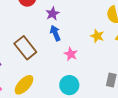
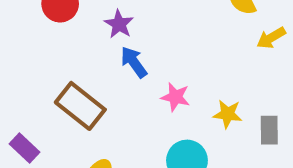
yellow star: (97, 36) -> (228, 114), moved

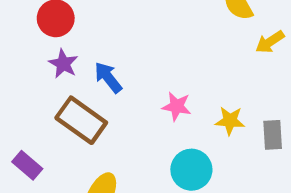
purple star: (119, 24) -> (63, 64), moved
blue arrow: (134, 62) -> (108, 77), moved

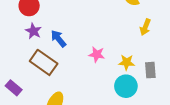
yellow arrow: (270, 42) -> (145, 27), moved, turned -35
cyan circle: (191, 170) -> (126, 86), moved

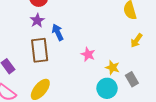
brown rectangle: (44, 62) -> (40, 50), turned 35
gray rectangle: (150, 70) -> (132, 79), turned -40

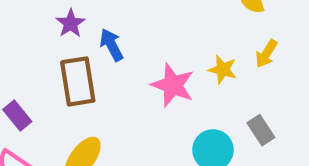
pink star: (88, 54) -> (173, 85), size x1.5
yellow star: (113, 67) -> (223, 69), moved

